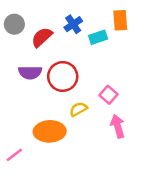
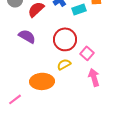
purple semicircle: (30, 73) -> (27, 36), turned -150
red circle: (63, 76) -> (65, 39), moved

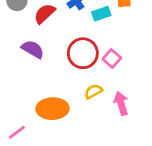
pink square: (87, 53) -> (112, 58), moved
yellow semicircle: (64, 64) -> (93, 91), moved

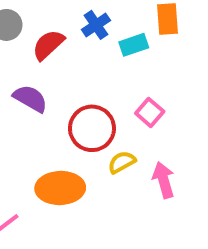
red circle: (83, 53) -> (92, 128), moved

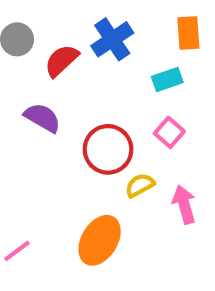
blue cross: (96, 25) -> (112, 39), size x1.4
cyan rectangle: (134, 45) -> (167, 80), moved
orange ellipse: (60, 188) -> (100, 240), moved, turned -57

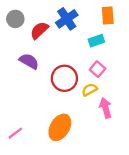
yellow semicircle: (140, 185) -> (90, 90), moved

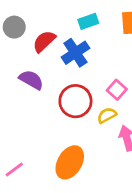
blue cross: (67, 19) -> (75, 53), moved
cyan rectangle: (96, 41) -> (88, 21), moved

